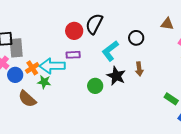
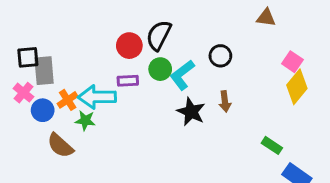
brown triangle: (167, 24) -> (266, 18), moved
green circle: (95, 86) -> (160, 69), moved

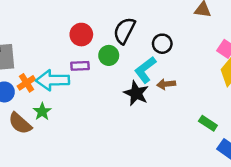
black semicircle: (159, 35) -> (124, 31), moved
cyan L-shape: (182, 75) -> (145, 70), moved
brown arrow: (225, 101) -> (166, 84), turned 90
green star: (85, 121) -> (42, 112), moved, turned 30

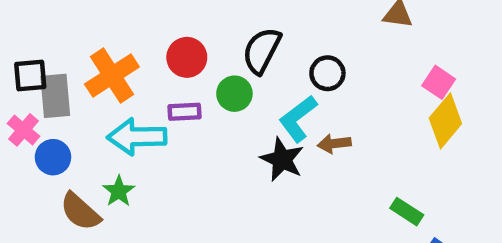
orange cross: (26, 83) -> (112, 76), moved, size x1.6

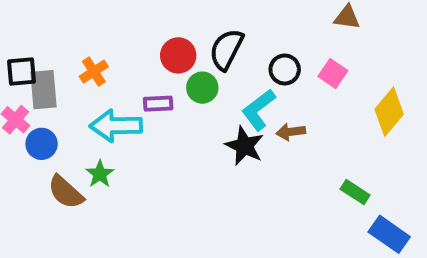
red circle: (187, 57) -> (178, 55), moved
orange cross: (112, 76) -> (94, 72), size x0.6
pink square: (439, 82) -> (333, 74), moved

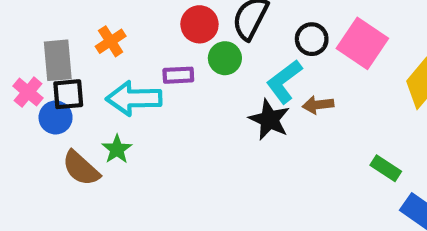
black square: (21, 72) -> (68, 94), moved
pink square: (333, 74) -> (362, 43), size x1.6

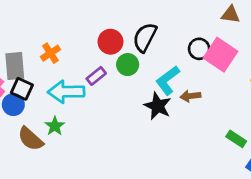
black circle: (312, 39) -> (199, 49), moved
purple rectangle: (178, 75) -> (96, 76), turned -36
black square: (68, 94) -> (22, 89), turned 30

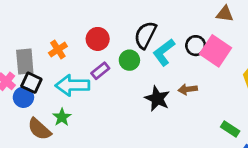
red circle: (110, 42) -> (98, 39), moved
cyan L-shape: (168, 80) -> (164, 52), moved

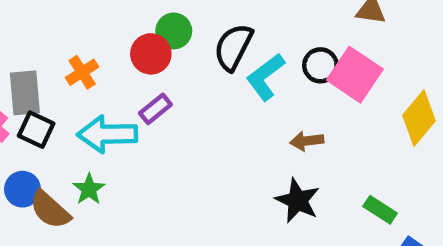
green circle: (129, 60) -> (174, 31), moved
blue circle: (23, 97) -> (22, 189), moved
black star: (157, 99) -> (298, 201), moved

